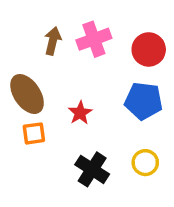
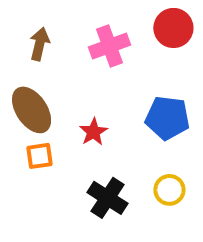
brown arrow: (53, 41) -> (40, 44), moved
red circle: (149, 49) -> (173, 28), moved

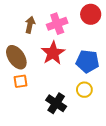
brown arrow: (40, 44) -> (30, 25), moved
red star: (94, 132) -> (53, 53), moved, size x1.6
yellow circle: (169, 190) -> (84, 90), moved

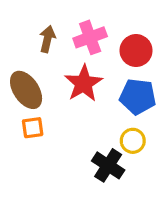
red circle: (91, 14) -> (136, 51), moved
black cross: (56, 103) -> (108, 165), moved

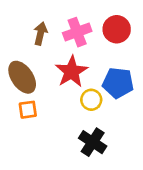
red circle: (136, 51) -> (117, 29), moved
yellow circle: (133, 141) -> (91, 100), moved

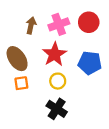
yellow circle: (91, 100) -> (58, 81), moved
black cross: (93, 142) -> (57, 109), moved

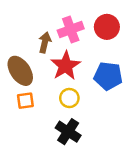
brown arrow: (31, 25) -> (45, 42), moved

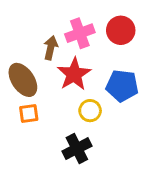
yellow circle: (69, 98) -> (90, 111), moved
black cross: (68, 132) -> (77, 149), turned 30

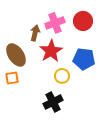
orange square: (29, 114) -> (12, 78), moved

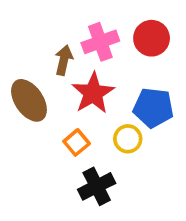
yellow circle: (62, 76) -> (128, 139), moved
orange square: (12, 78) -> (77, 142), moved, turned -32

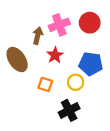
red star: (93, 93) -> (55, 55), size x0.7
orange square: (77, 142) -> (45, 84), turned -32
black cross: (97, 186) -> (69, 110), moved

